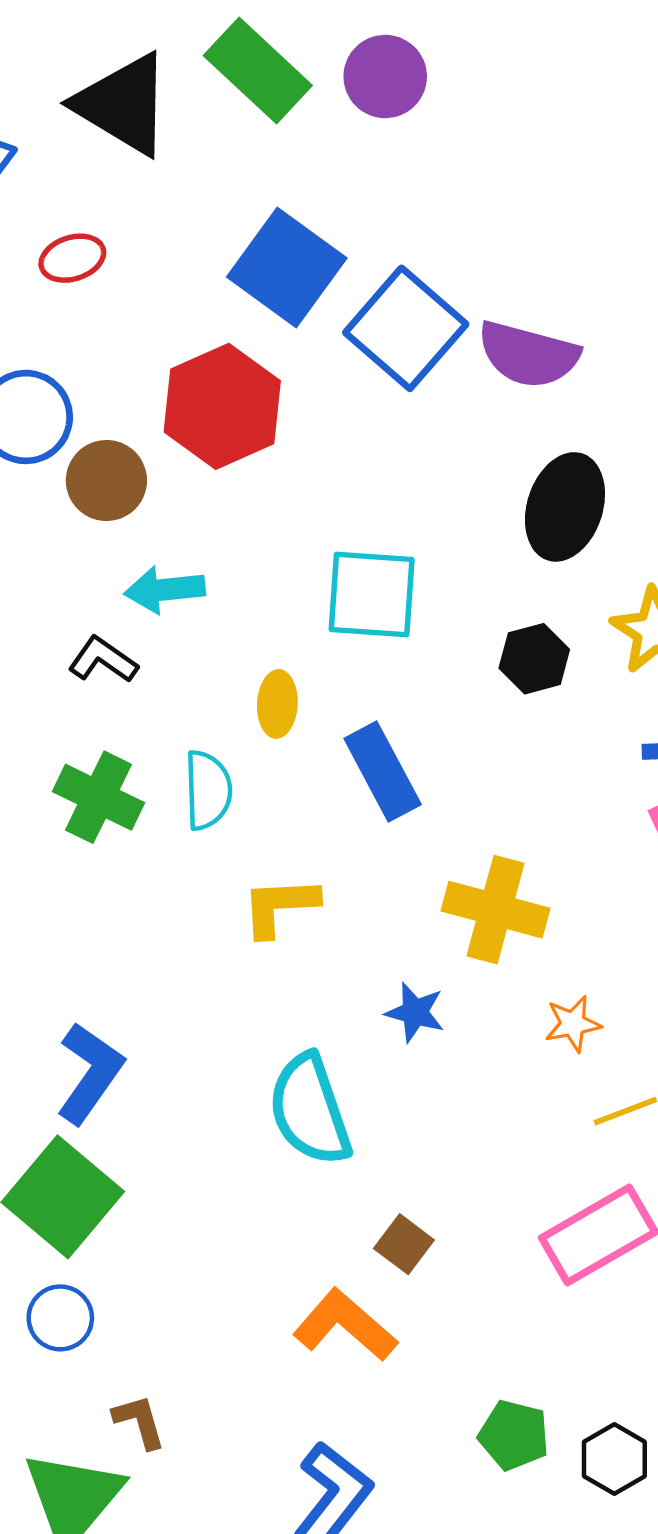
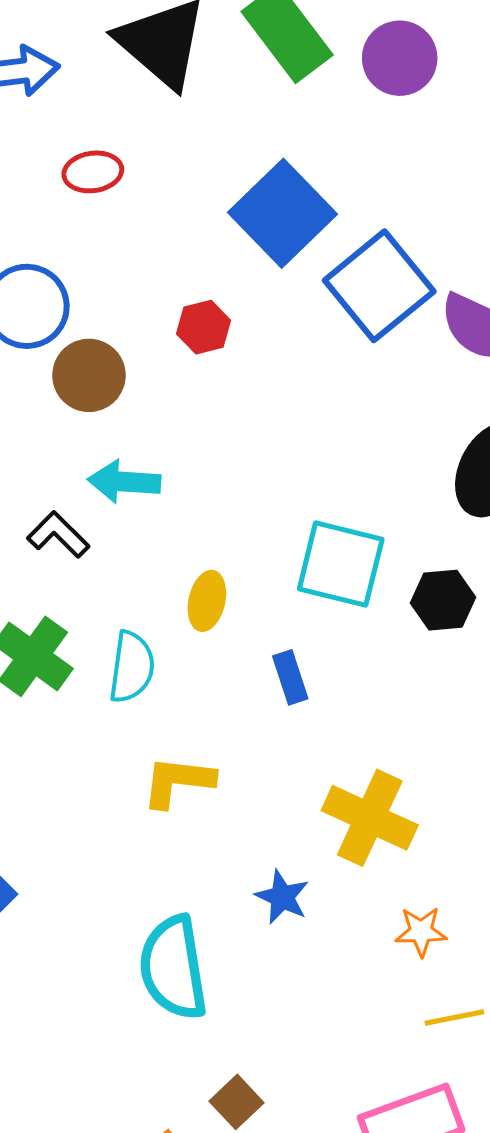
red hexagon: (222, 406) -> (204, 327), size x0.5
cyan square: (372, 595) -> (341, 564), moved
blue rectangle: (383, 772) -> (290, 677), size x0.6

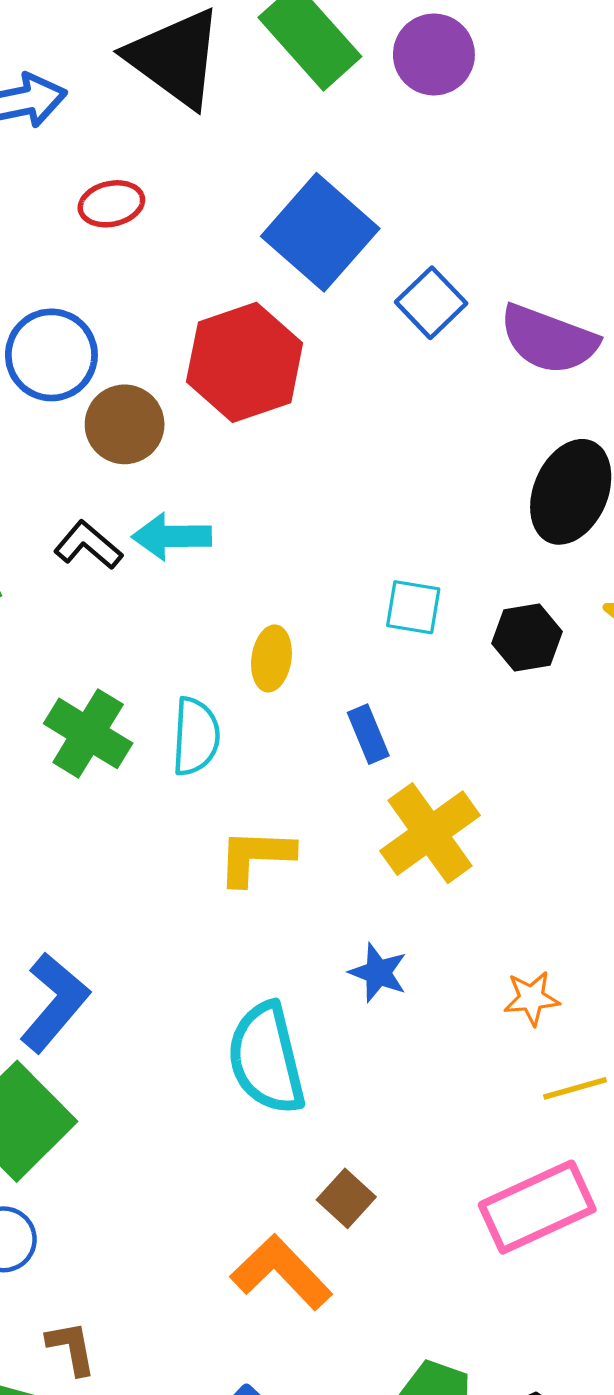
blue square: (379, 286) -> (431, 303), size x0.6
red hexagon: (204, 327) -> (245, 362), size x2.0
black L-shape: (58, 535) -> (88, 545), moved
cyan square: (341, 564) -> (413, 607), size x0.6
yellow cross: (370, 818) -> (430, 833), moved, turned 34

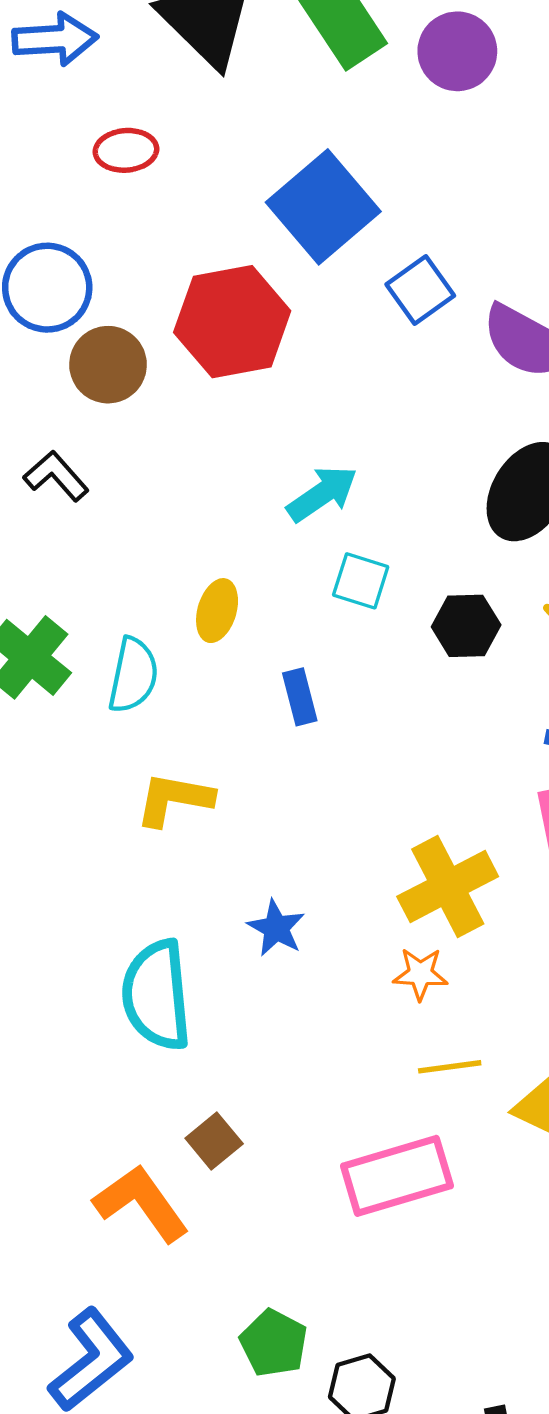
cyan arrow: (172, 536) -> (322, 494), moved, turned 138
yellow cross: (430, 833) -> (448, 887), moved

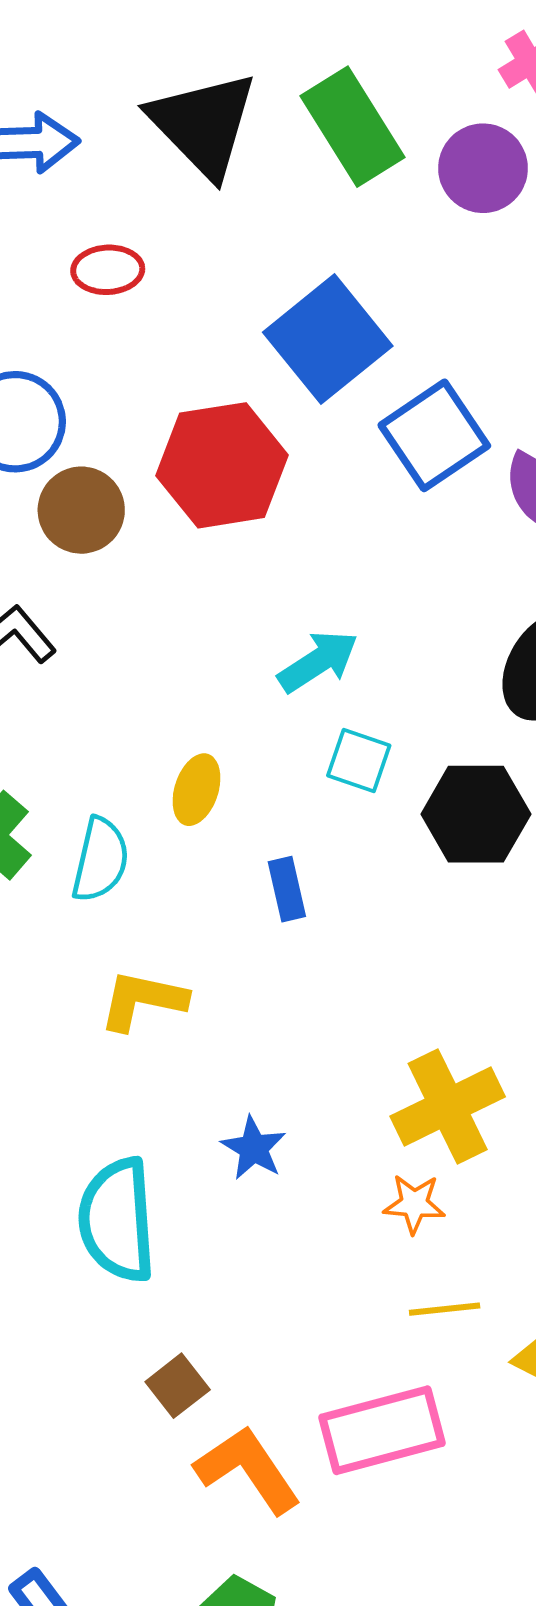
blue square: (420, 290) -> (434, 435), size x1.4
black hexagon: (466, 626) -> (476, 814), size x1.4
orange L-shape: (141, 1203) -> (248, 1470), moved

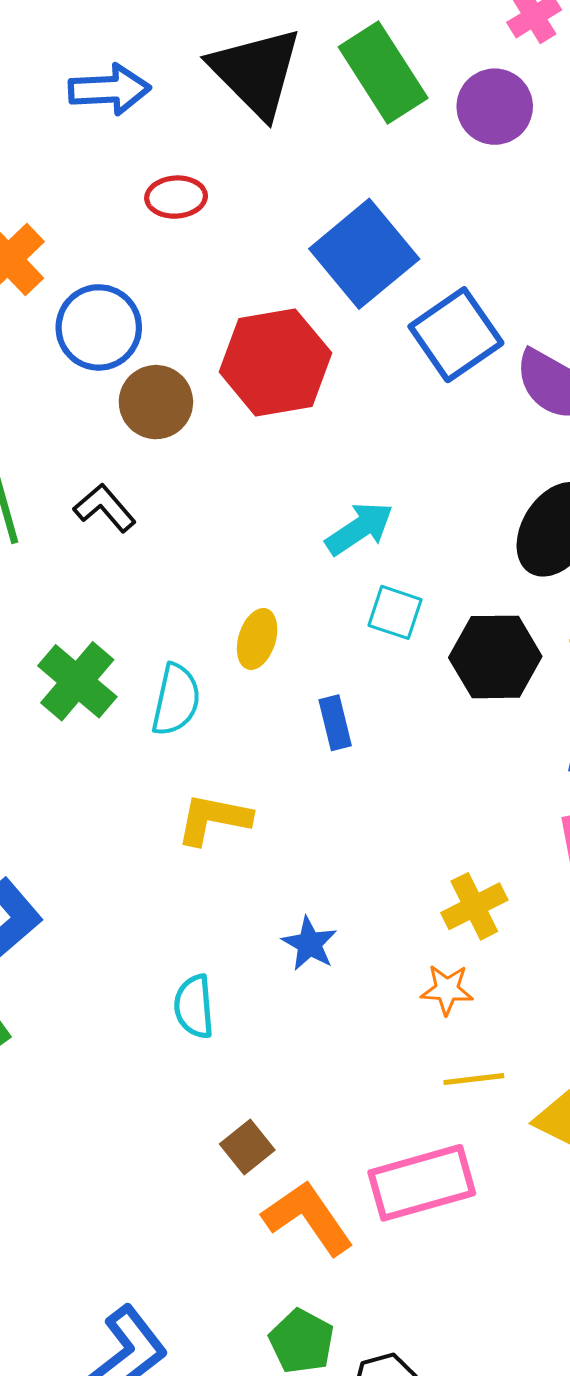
yellow cross: (448, 1107) -> (474, 906), size x0.7
cyan semicircle: (117, 1220) -> (194, 1007), size x0.6

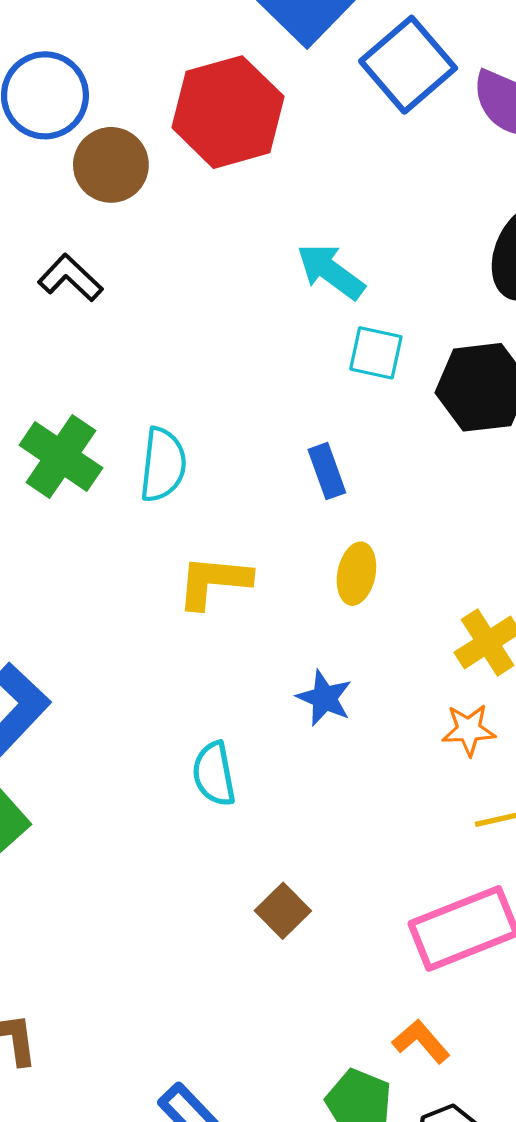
cyan arrow: (359, 528) -> (331, 271), turned -104
yellow ellipse: (257, 639) -> (356, 574), moved
orange L-shape: (308, 1218) -> (421, 1041), moved, size x0.6

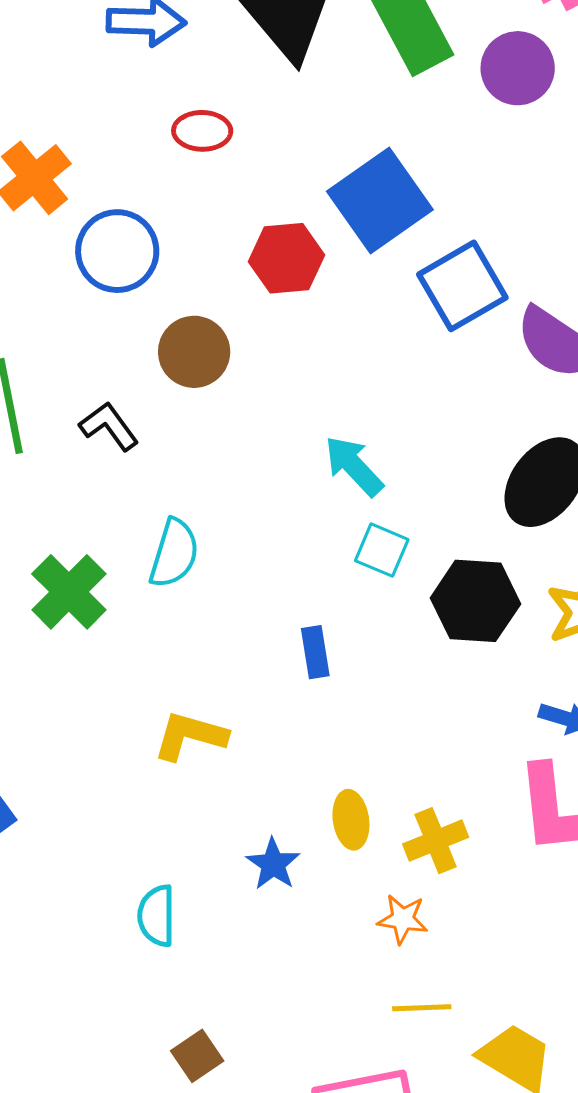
red hexagon: (228, 112) -> (287, 258), moved, size x0.7
brown circle: (111, 165) -> (194, 352), moved
cyan semicircle: (163, 465) -> (174, 553), moved
yellow ellipse: (356, 574) -> (351, 820), moved, turned -30

